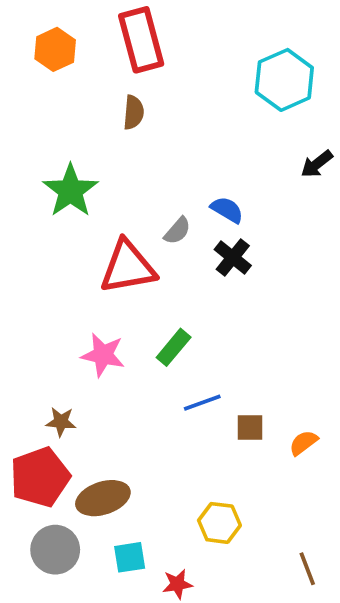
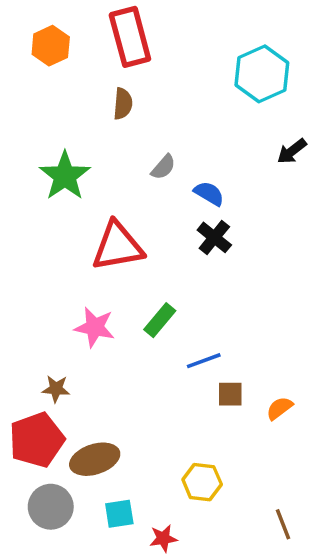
gray semicircle: (177, 231) -> (163, 167), moved
blue line: (202, 403) -> (204, 361), moved

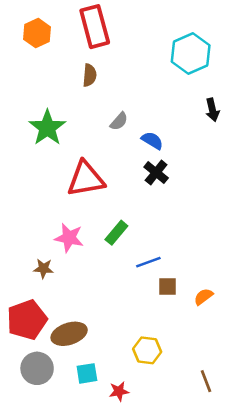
black arrow: (292, 151) -> (212, 110), turned -65
brown star: (56, 389) -> (43, 269), moved

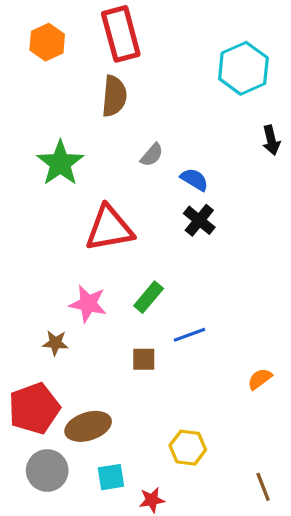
brown semicircle: (90, 75) -> (114, 96), size x1.4
brown square: (168, 286) -> (144, 359), moved

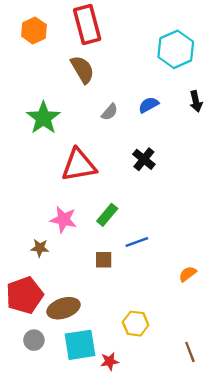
brown semicircle: (114, 96) -> (82, 69), turned -36
blue semicircle: (194, 179) -> (149, 105), moved, turned -60
gray circle: (47, 471) -> (34, 340), size x0.7
cyan square: (111, 477) -> (80, 345), size x1.6

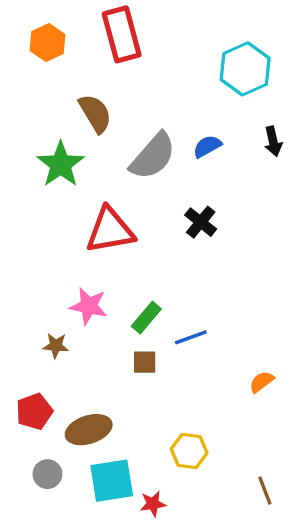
brown semicircle: (82, 69) -> (95, 113), moved
gray semicircle: (110, 112) -> (153, 156), size x2.0
green rectangle: (107, 215) -> (146, 318), moved
red pentagon: (24, 295) -> (34, 411), size x0.7

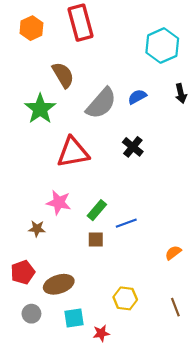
cyan square: (112, 481) -> (74, 318), size x0.7
brown line: (265, 491) -> (175, 307), moved

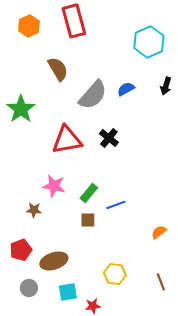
black arrow: (181, 93) -> (166, 86), turned 30
green star: (40, 109) -> (21, 109), moved
black cross: (133, 147) -> (109, 138), moved

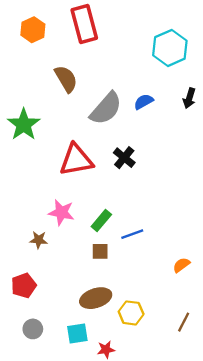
brown ellipse: (54, 261) -> (96, 298), moved
brown line: (161, 282) -> (184, 322), turned 48

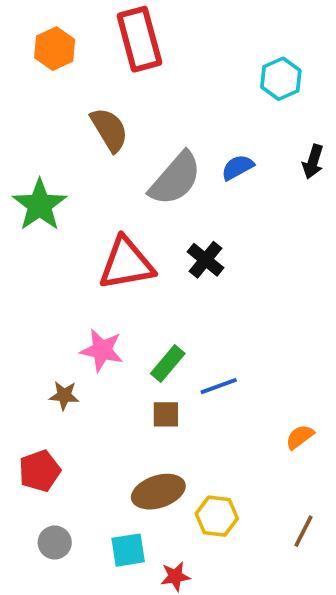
cyan hexagon: (170, 48) -> (281, 79), size x0.7

